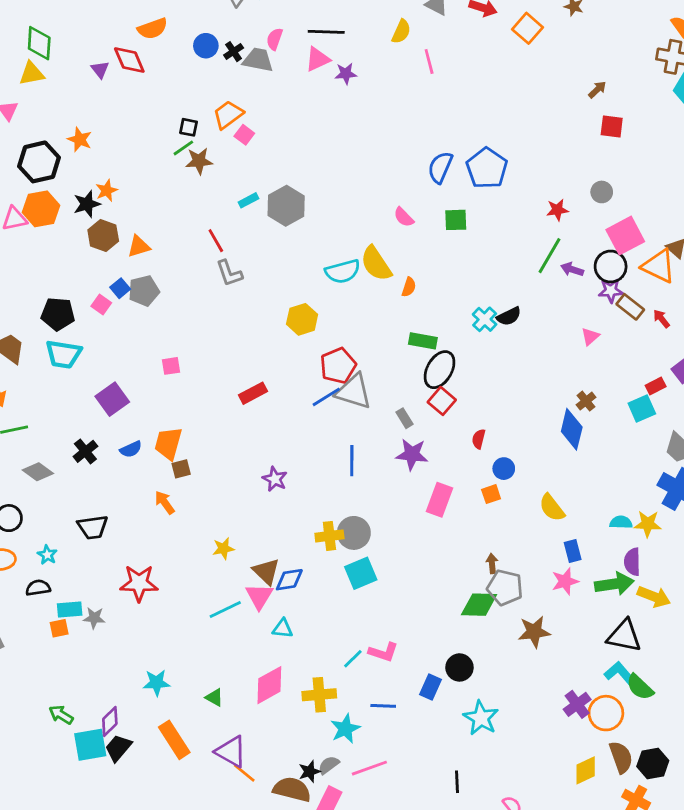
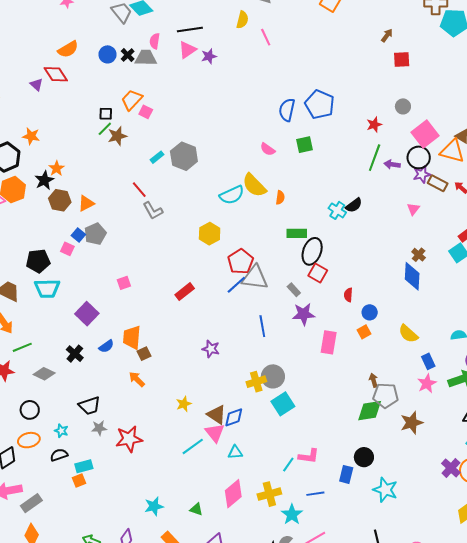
gray star: (94, 618) -> (99, 428), moved

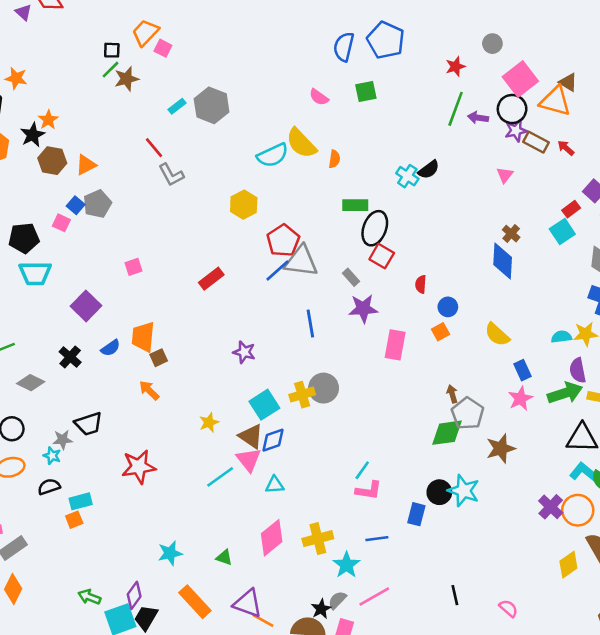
gray pentagon: (386, 395) -> (468, 413), turned 30
cyan square: (283, 404) -> (264, 405), moved
gray star: (99, 428) -> (63, 440), moved
cyan line: (288, 465) -> (362, 470), moved
cyan star: (385, 490) -> (464, 491), moved

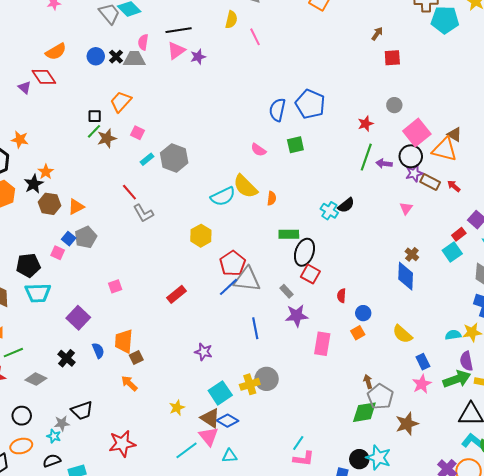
pink square: (163, 48) -> (138, 133), moved
blue semicircle: (111, 348) -> (98, 351), turned -77
blue diamond: (273, 440) -> (228, 421), turned 50

